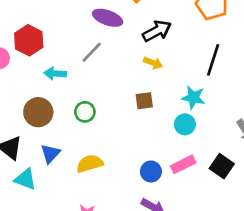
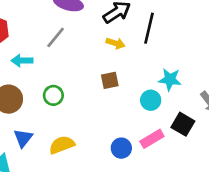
black line: (213, 60) -> (149, 28), moved
cyan star: (193, 97) -> (170, 79), moved
black square: (222, 166) -> (183, 124), moved

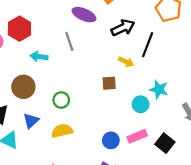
gray line: (56, 37) -> (69, 41), turned -66
yellow arrow: (115, 43) -> (126, 62), moved
green circle: (53, 95) -> (61, 100), moved
black square: (183, 124) -> (165, 143), moved

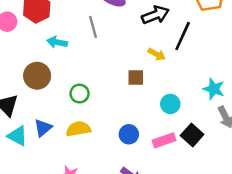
cyan star: (159, 89) -> (214, 89), moved
blue triangle: (31, 121) -> (43, 128), moved
blue circle: (111, 140) -> (129, 134), moved
black square: (165, 143) -> (192, 135), moved

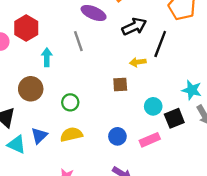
cyan arrow: (57, 42) -> (47, 57), turned 84
yellow arrow: (157, 54) -> (138, 62), turned 147
black square: (192, 135) -> (174, 118), moved, turned 30

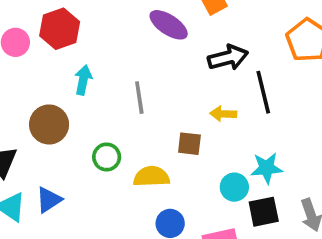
gray line: (78, 41) -> (139, 98), moved
black line: (160, 44) -> (263, 92), turned -45
cyan star: (192, 90) -> (267, 168), moved, turned -30
yellow semicircle: (71, 135) -> (151, 177), moved

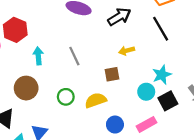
black line: (263, 92) -> (161, 29), moved

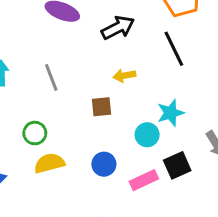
yellow semicircle: (96, 100) -> (49, 163), moved
black square: (168, 101) -> (177, 165), moved
blue circle: (115, 125) -> (104, 164), moved

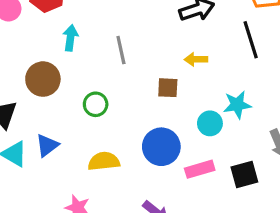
yellow semicircle: (49, 163) -> (104, 161), moved
blue circle: (104, 164) -> (161, 147), size x1.5
black square: (177, 165) -> (244, 174), moved

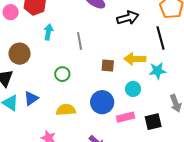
yellow arrow: (196, 59) -> (135, 59), moved, size x1.5
brown circle: (43, 79) -> (20, 54), moved
cyan star: (237, 105) -> (157, 71), moved

